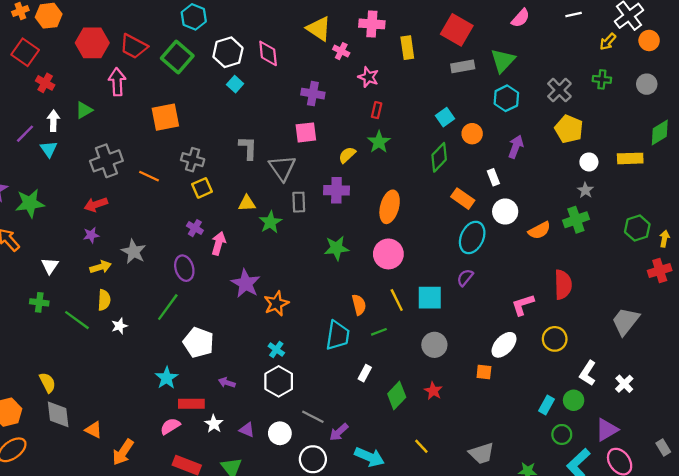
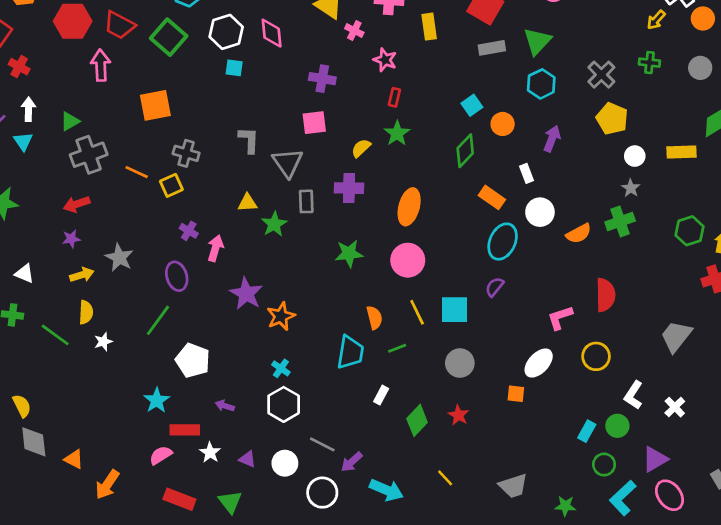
cyan square: (235, 84) -> (234, 68), turned -35
green triangle: (84, 110) -> (70, 121), moved
yellow square: (202, 188) -> (171, 185), moved
white triangle: (50, 266) -> (24, 274), turned -42

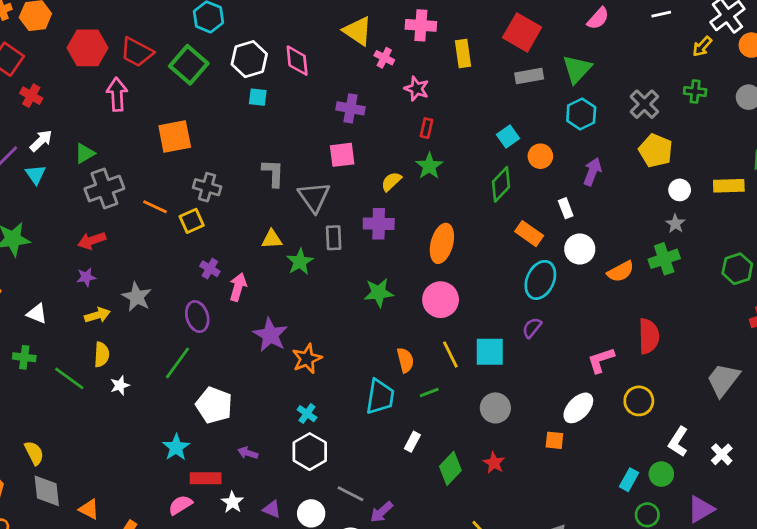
white arrow: (28, 109) -> (41, 141), turned 45

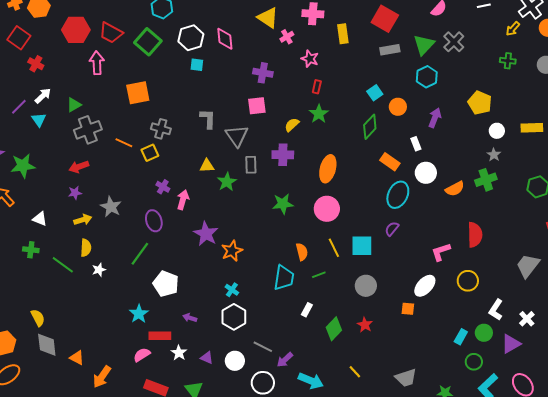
pink cross: (384, 58) -> (287, 37), turned 32
gray cross: (644, 104) -> (454, 42), moved
purple triangle: (701, 509) -> (511, 344), moved

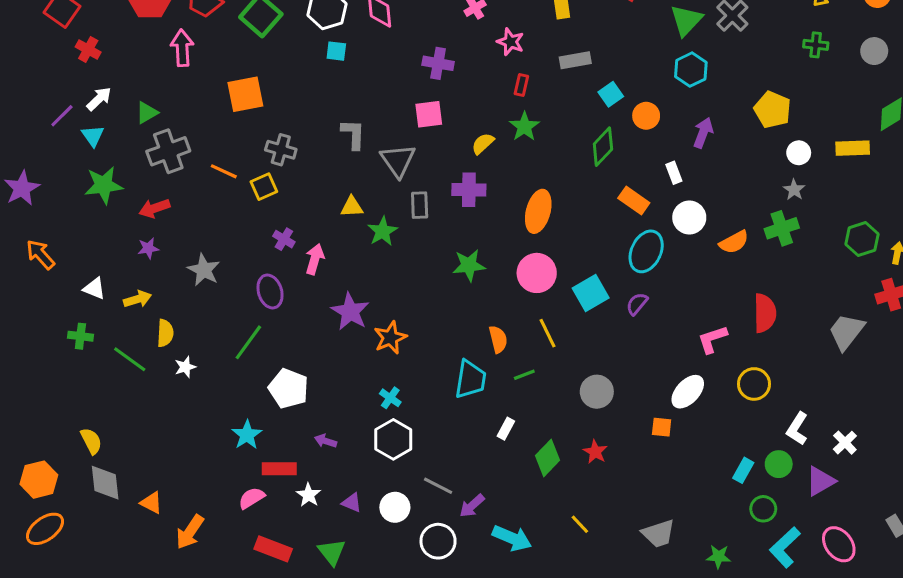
gray rectangle: (390, 50) -> (575, 60), moved
green star: (23, 166) -> (104, 185), moved
yellow arrow: (83, 220) -> (137, 299), moved
cyan square: (362, 246) -> (591, 293), moved, turned -30
gray trapezoid: (528, 266) -> (846, 332), moved

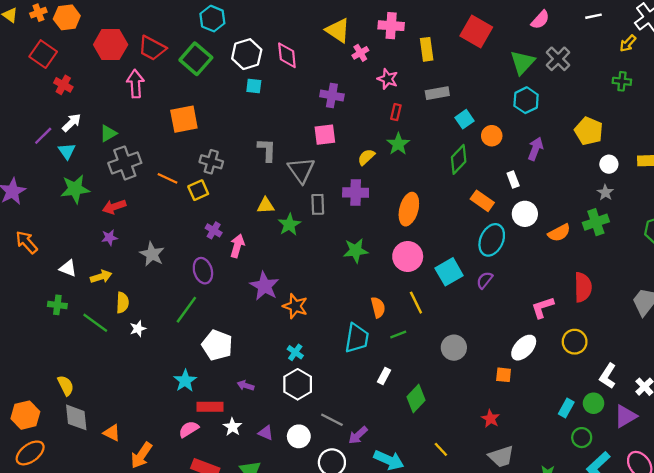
orange star: (390, 338) -> (295, 306), turned -30
red star: (595, 452) -> (491, 419), moved

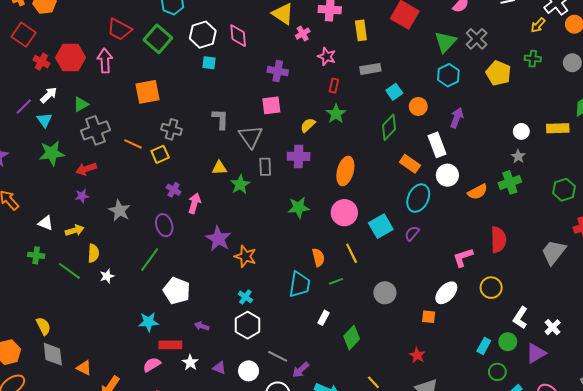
red hexagon: (111, 45) -> (71, 58), moved
yellow pentagon: (589, 131) -> (498, 73), moved
white rectangle: (513, 180) -> (437, 145), size x1.6
cyan star: (185, 381) -> (149, 322), turned 30

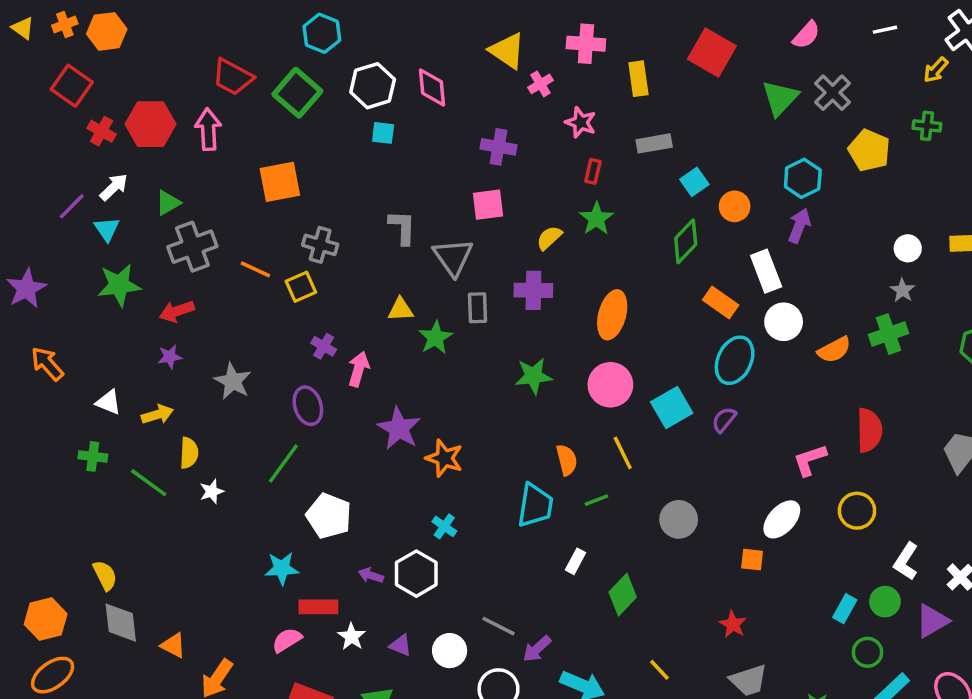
cyan hexagon: (448, 75) -> (803, 178), moved
white hexagon: (248, 325) -> (416, 574), moved

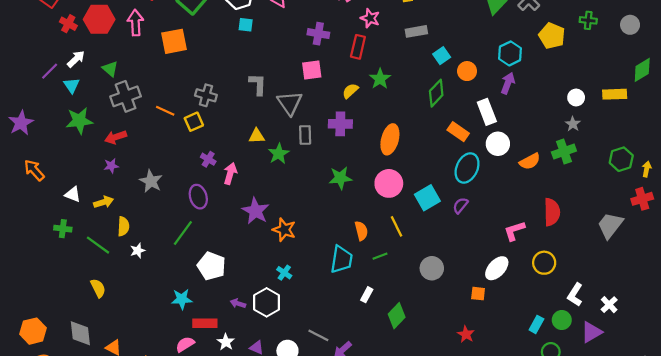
red rectangle: (593, 171) -> (358, 47), moved, size x1.5
orange square: (280, 182) -> (174, 41), moved
green triangle: (168, 203) -> (110, 69), turned -49
yellow semicircle: (105, 575) -> (98, 288), moved

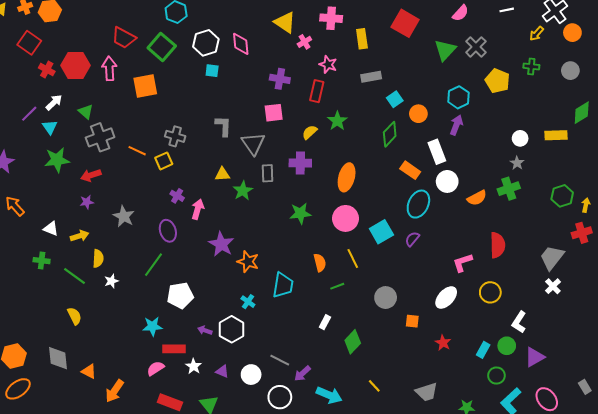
cyan trapezoid: (341, 259) -> (283, 285), moved
white pentagon: (211, 266) -> (180, 295), turned -30
orange square: (478, 294) -> (412, 321), moved
white cross: (609, 305) -> (553, 286), moved
red star: (466, 334) -> (443, 343), moved

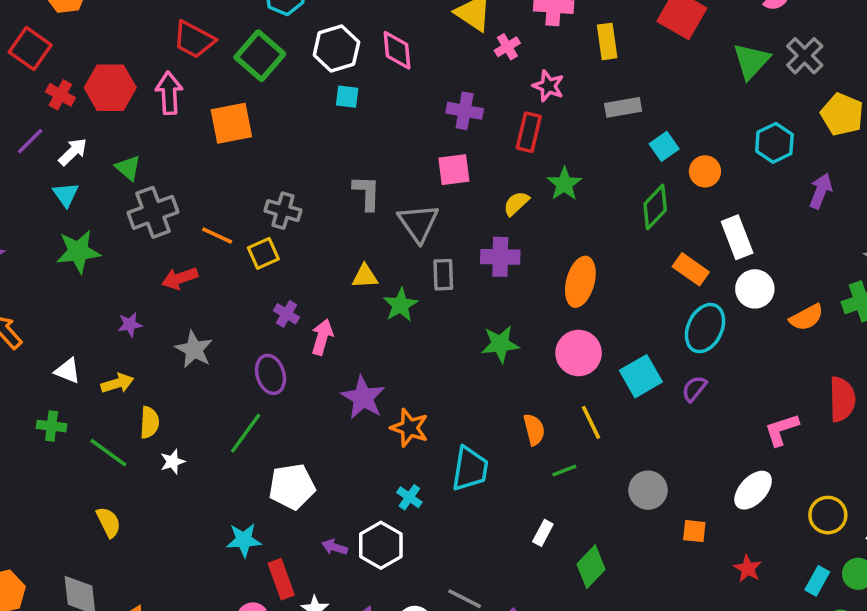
purple line: (29, 114) -> (30, 141), moved
purple arrow: (456, 125) -> (821, 191), moved
red arrow: (91, 175) -> (180, 278), moved
yellow circle: (490, 292) -> (828, 515), moved
red rectangle: (174, 349) -> (281, 579), turned 70

